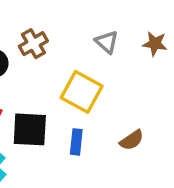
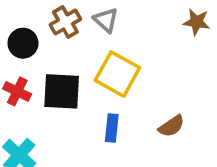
gray triangle: (107, 42) -> (106, 20), moved
black square: (30, 129) -> (62, 91), moved

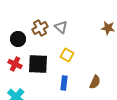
yellow square: (117, 74) -> (67, 55), size x0.6
brown semicircle: (171, 126) -> (95, 82), turned -32

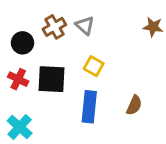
blue rectangle: (64, 83) -> (89, 107), size x1.5

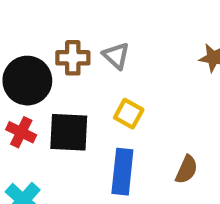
brown cross: (54, 27) -> (73, 58), turned 30
black circle: (23, 43) -> (27, 81), size x1.5

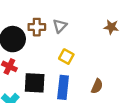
gray triangle: (116, 56) -> (60, 26), turned 32
black square: (69, 132) -> (35, 83), moved

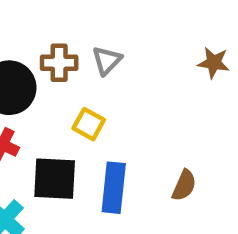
yellow square: (66, 57) -> (89, 124), moved

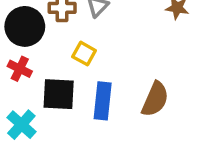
brown semicircle: (184, 185) -> (155, 99), size x1.5

